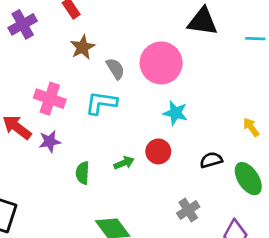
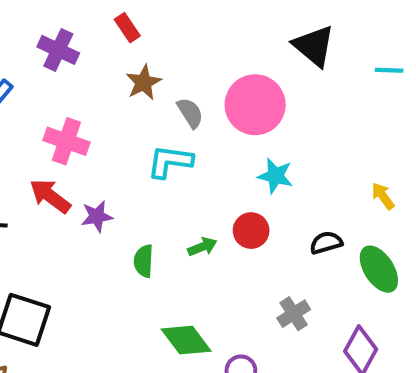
black triangle: (203, 22) -> (314, 46), turned 32
purple cross: (23, 24) -> (58, 50), turned -36
pink cross: (50, 99) -> (66, 141), moved

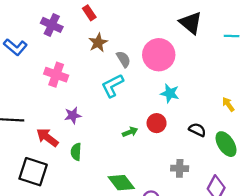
cyan L-shape: (170, 162) -> (112, 86), turned -35
red arrow: (50, 196) -> (47, 137), moved
black semicircle: (326, 243) -> (197, 130), turned 42
green semicircle: (144, 261) -> (76, 152), moved
gray cross: (294, 314) -> (180, 168), turned 35

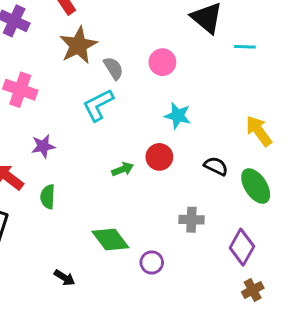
cyan line: (232, 36) -> (245, 47), moved
brown star: (98, 43) -> (78, 45), size x1.4
pink circle: (159, 55) -> (162, 62), size x0.6
yellow arrow: (228, 104) -> (259, 131), size x1.5

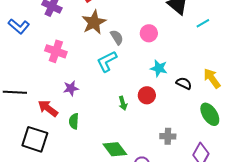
cyan line: (245, 47) -> (203, 23), turned -32
black semicircle: (216, 166) -> (184, 83), moved
green arrow: (123, 169) -> (123, 103), turned 96

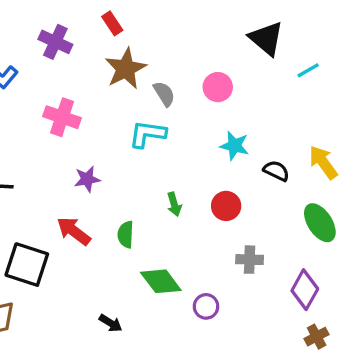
cyan L-shape: (107, 61) -> (147, 134), turned 35
red circle: (147, 95) -> (226, 206), moved
red arrow: (48, 108) -> (74, 231), moved
green semicircle: (74, 121) -> (126, 234), moved

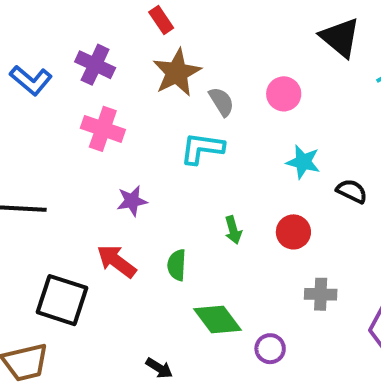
purple cross: (55, 42) -> (95, 65), moved

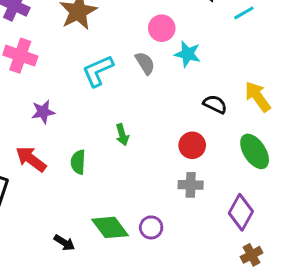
gray semicircle: (221, 102) -> (145, 63), moved
cyan L-shape: (202, 148) -> (98, 71), turned -32
cyan star: (303, 162) -> (188, 54), moved
red circle: (293, 232) -> (192, 145), moved
green diamond: (218, 319) -> (110, 227), moved

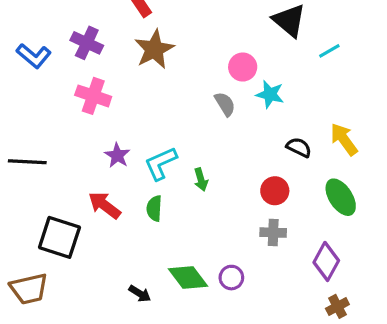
cyan L-shape: (98, 71) -> (161, 163), moved
purple star: (43, 112) -> (117, 155), turned -30

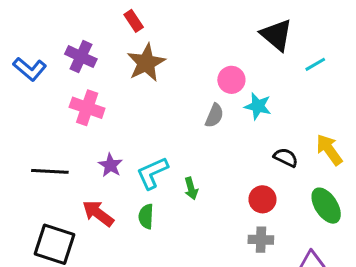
gray semicircle: (225, 104) -> (214, 116), turned 55
black line: (27, 162) -> (50, 171), moved

